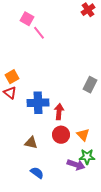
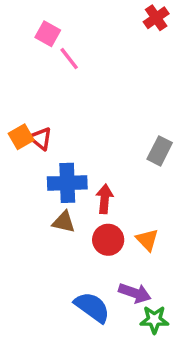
red triangle: (10, 93) -> (41, 139), moved
brown triangle: (31, 143) -> (64, 222), moved
green star: (87, 157) -> (154, 320), moved
blue semicircle: (37, 173) -> (92, 307), moved, size x1.5

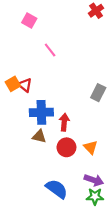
pink line: (69, 59) -> (50, 50), moved
purple arrow: (135, 293) -> (94, 180), moved

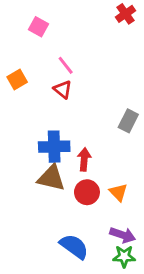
orange square: (13, 84) -> (17, 80), moved
red triangle: (25, 85) -> (63, 90), moved
brown triangle: (39, 136) -> (51, 178), size x1.5

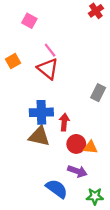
red triangle: (63, 90) -> (48, 69), size x1.5
red circle: (87, 192) -> (76, 144), moved
orange triangle: (118, 192) -> (90, 147), turned -40
purple arrow: (123, 235) -> (77, 171), moved

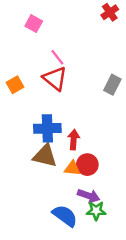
orange square: (13, 61) -> (15, 85), moved
gray rectangle: (98, 93) -> (112, 85), moved
orange triangle: (90, 147) -> (72, 168), moved
green star: (95, 196) -> (96, 211), moved

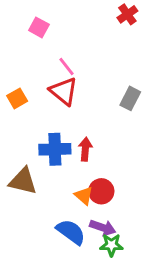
red arrow: (74, 140) -> (85, 149), moved
brown triangle: (45, 156) -> (23, 181), moved
orange triangle: (72, 168) -> (84, 196), turned 35
blue semicircle: (65, 216) -> (71, 232), moved

